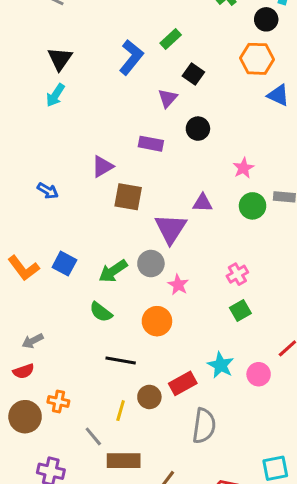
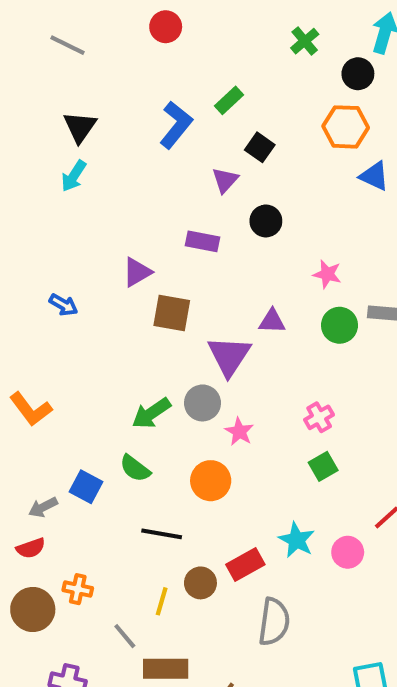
pink star: (243, 168) -> (327, 274), turned -30
blue square: (64, 264) -> (86, 487), moved

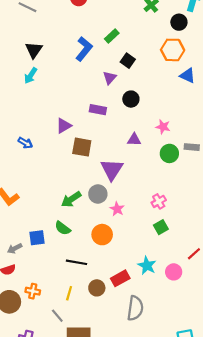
purple triangle: (272, 321) -> (134, 140), moved
blue square: (86, 487) -> (37, 238), turned -35
yellow line: (162, 601) -> (69, 293), moved

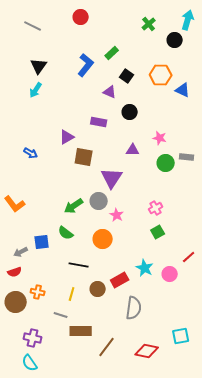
orange hexagon: (173, 50) -> (161, 75), moved
purple triangle: (110, 78) -> (110, 92), turned -48
gray line: (57, 316) -> (61, 315), turned -32

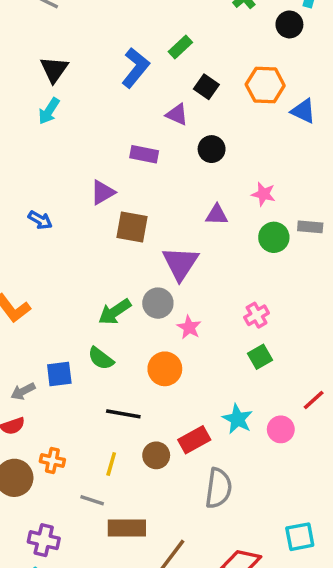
purple rectangle: (99, 122) -> (144, 154), moved

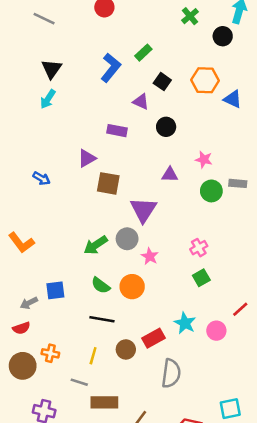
green semicircle: (101, 358) -> (101, 285), moved

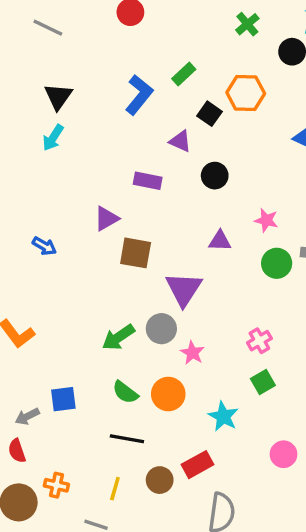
orange hexagon: (205, 80) -> (246, 93), moved
cyan star: (185, 323) -> (223, 416), moved
red semicircle: (21, 328) -> (17, 451), turned 90

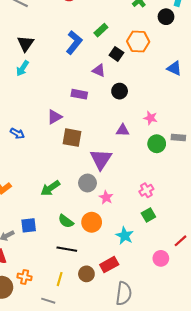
green arrow: (118, 337) -> (50, 188), moved

